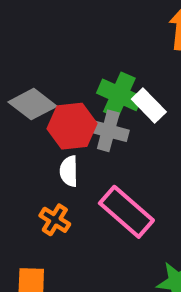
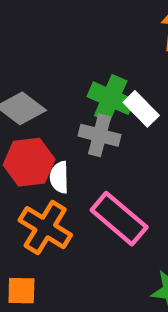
red hexagon: (72, 126) -> (29, 162), moved
orange cross: (55, 220) -> (45, 228), size x1.6

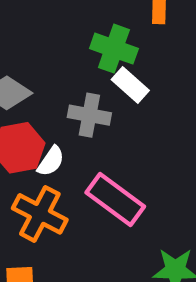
green cross: (111, 98) -> (114, 49), moved
white semicircle: (59, 177) -> (51, 161), turned -140

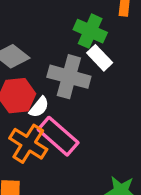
gray cross: (89, 115) -> (69, 77), size x1.4
pink rectangle: (115, 200) -> (58, 136), moved

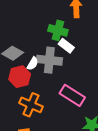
white semicircle: (39, 107) -> (33, 64), moved
pink rectangle: (58, 136) -> (72, 95), moved

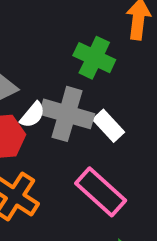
white rectangle: (66, 46) -> (108, 126), moved

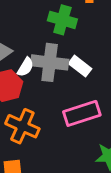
pink rectangle: (101, 192) -> (82, 113), turned -51

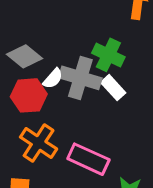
green cross: (62, 20) -> (108, 55), moved
pink rectangle: (82, 113) -> (88, 159), moved, turned 33

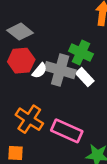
gray diamond: (25, 56) -> (20, 32), moved
red hexagon: (29, 95) -> (21, 61), moved

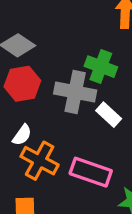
white semicircle: (40, 71) -> (22, 135), moved
white rectangle: (85, 77) -> (109, 115), moved

